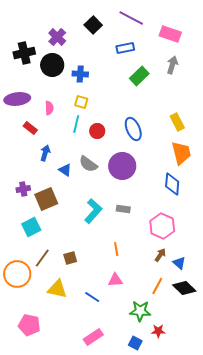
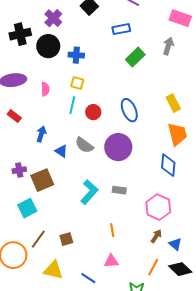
pink rectangle: (170, 34) -> (180, 18), moved
red rectangle: (30, 128) -> (14, 116), moved

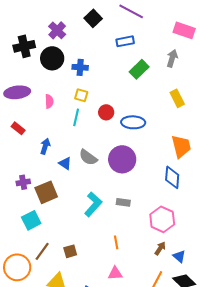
yellow rectangle: (173, 103) -> (177, 98), moved
blue ellipse: (129, 110) -> (133, 122), turned -65
red circle: (93, 112) -> (106, 112), moved

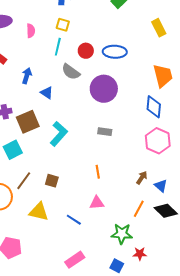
red circle: (106, 112) -> (86, 51), moved
gray semicircle: (88, 157) -> (71, 72), moved
cyan L-shape: (93, 204) -> (59, 134), moved
pink hexagon: (162, 219) -> (158, 141), moved
brown square: (70, 251) -> (52, 181), turned 32

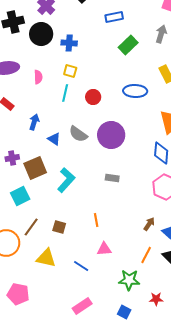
blue ellipse: (115, 52) -> (135, 91), moved
gray semicircle: (71, 72) -> (78, 134), moved
orange line: (98, 172) -> (96, 220), moved
red star: (140, 254) -> (156, 299), moved

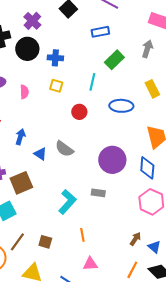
cyan line: (65, 93) -> (92, 82), moved
purple circle: (111, 135) -> (112, 160), moved
cyan L-shape: (66, 180) -> (67, 202), moved

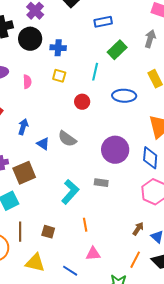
brown line: (17, 242) -> (20, 232), turned -36

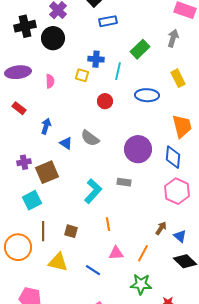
blue rectangle: (103, 22) -> (108, 21), moved
blue cross: (58, 48) -> (96, 59), moved
orange line: (135, 260) -> (143, 253), moved

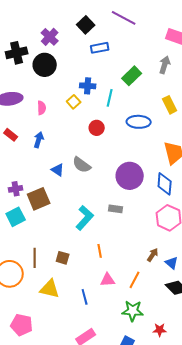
yellow square: (82, 75) -> (74, 102), turned 32
blue arrow: (46, 126) -> (39, 140), moved
cyan square: (32, 200) -> (16, 217), moved
blue line: (93, 270) -> (85, 297), turned 42

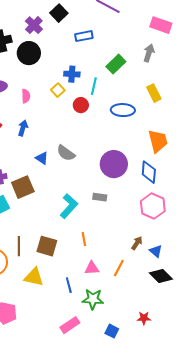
black square: (86, 25) -> (59, 13), moved
red circle: (97, 128) -> (81, 105), moved
brown square: (63, 258) -> (47, 246), size x1.5
green star: (133, 311) -> (93, 299), moved

